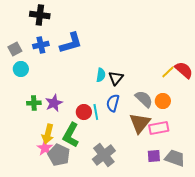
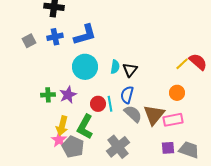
cyan circle: (21, 69) -> (85, 67), moved, size x1.6
gray semicircle: (144, 99) -> (133, 114), moved

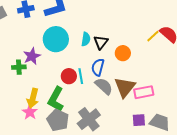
orange circle: (177, 93) -> (123, 53), moved
purple star: (68, 95) -> (32, 56), moved
gray pentagon: (73, 147) -> (58, 120), moved

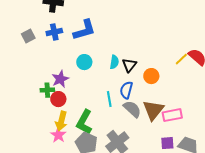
cyan circle: (56, 39) -> (84, 62), size x0.6
red circle: (69, 76) -> (58, 99), moved

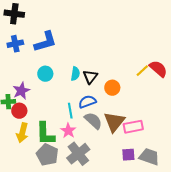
blue semicircle: (126, 90) -> (87, 102), turned 54
green L-shape: (84, 122) -> (45, 134), turned -30
pink star: (58, 135) -> (68, 131), moved

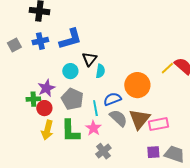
black triangle: (90, 77) -> (89, 59), moved
orange circle: (112, 88) -> (137, 85), size x1.6
gray cross: (78, 154) -> (103, 151), size x0.7
gray pentagon: (47, 155) -> (72, 99), moved

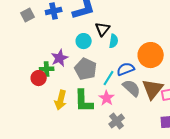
red circle: (44, 108) -> (39, 78), moved
cyan line: (95, 108) -> (109, 78), turned 42

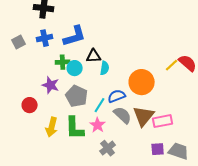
black triangle: (103, 29) -> (94, 56), turned 49
purple star: (60, 58) -> (51, 85), turned -30
green cross: (47, 69) -> (63, 62), moved

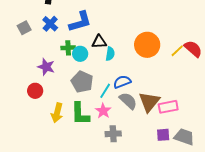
blue cross: (45, 38) -> (50, 24), turned -35
orange circle: (142, 82) -> (147, 45), moved
purple star: (51, 85) -> (46, 67), moved
gray cross: (108, 148) -> (113, 134), turned 35

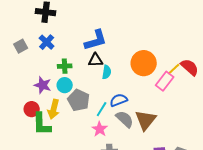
blue L-shape: (80, 22) -> (96, 40), moved
cyan circle: (80, 54) -> (65, 85), moved
pink rectangle: (168, 107) -> (165, 81), moved, turned -42
yellow arrow: (57, 113) -> (54, 109), moved
green L-shape: (80, 114) -> (42, 124), moved

